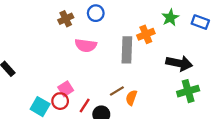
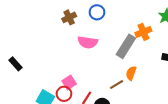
gray rectangle: (127, 50) -> (126, 46), turned 30
orange semicircle: (131, 98) -> (131, 73), moved

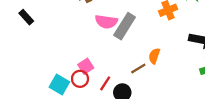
gray rectangle: (126, 46) -> (125, 26), moved
black rectangle: (15, 64) -> (26, 17), moved

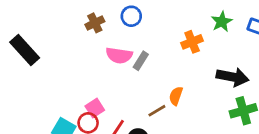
black rectangle: (26, 17) -> (25, 50), size x1.6
gray rectangle: (125, 26) -> (141, 61), size x0.6

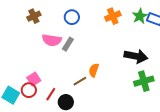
blue circle: (131, 16) -> (72, 17), moved
green star: (222, 22) -> (140, 16), moved
orange cross: (192, 42) -> (113, 16), moved

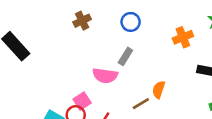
orange cross: (113, 16) -> (183, 37), moved
pink semicircle: (52, 40) -> (105, 76), moved

